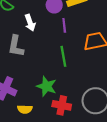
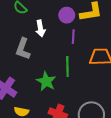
green star: (46, 86) -> (46, 81), moved

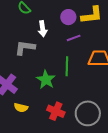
purple line: (73, 37) -> (74, 38), turned 64
gray L-shape: (23, 49) -> (25, 48), turned 75

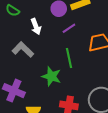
gray L-shape: (25, 48) -> (23, 50), turned 50

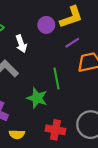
purple line: (69, 28) -> (72, 43), moved

